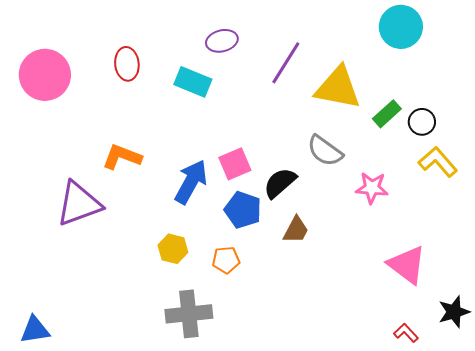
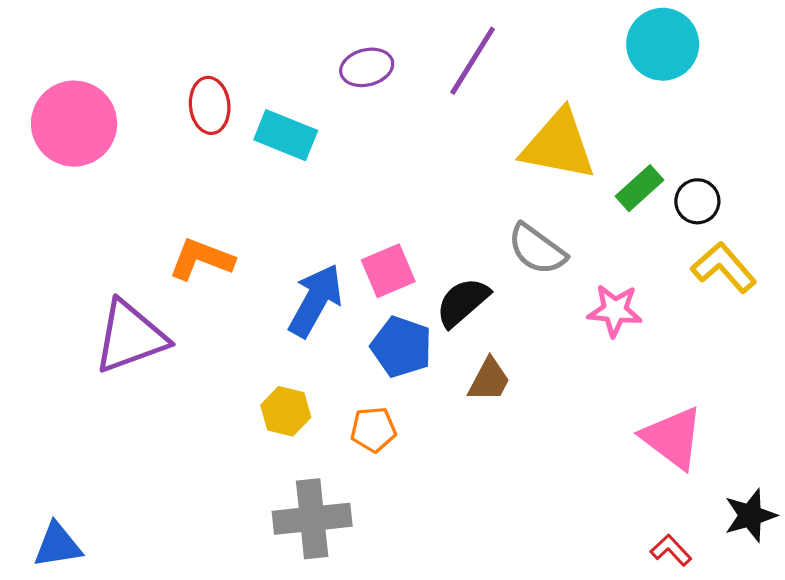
purple line: (286, 63) -> (473, 61), moved
cyan rectangle: (193, 82) -> (286, 135), moved

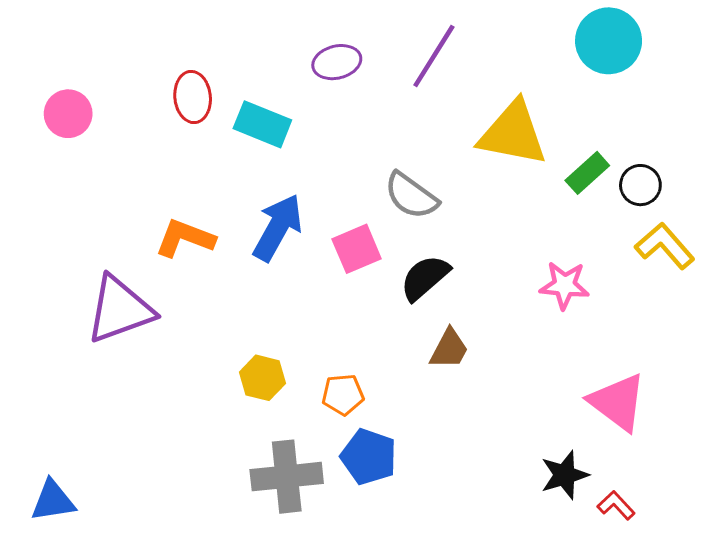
pink circle: (74, 124) -> (68, 114), size x0.6
gray semicircle: (537, 249) -> (411, 196), moved
blue arrow: (315, 300) -> (278, 228), moved
blue pentagon: (401, 347) -> (369, 457), moved
black star: (750, 515) -> (565, 475), moved

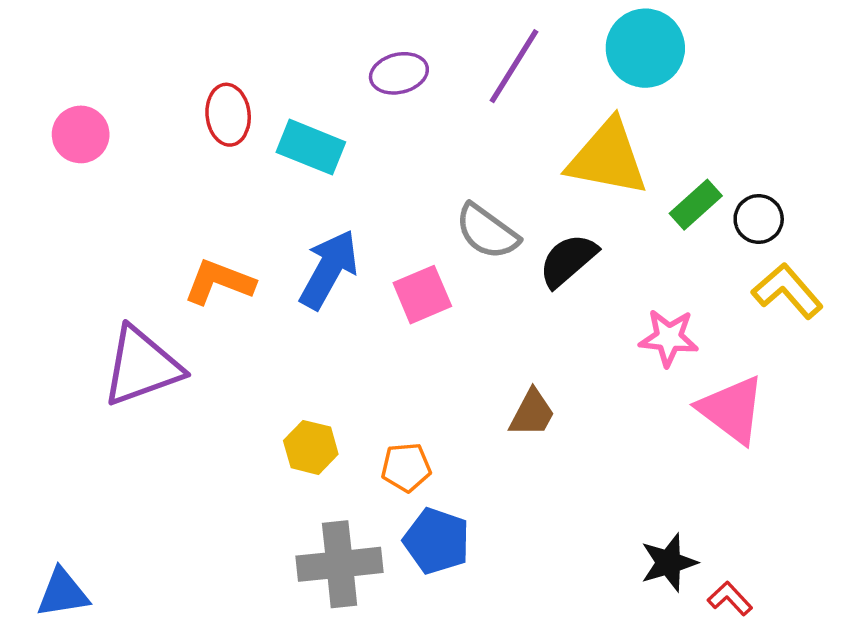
cyan circle: (609, 41) -> (645, 48), moved
black semicircle: (425, 278) -> (568, 260), moved
pink triangle: (618, 402) -> (732, 410), moved

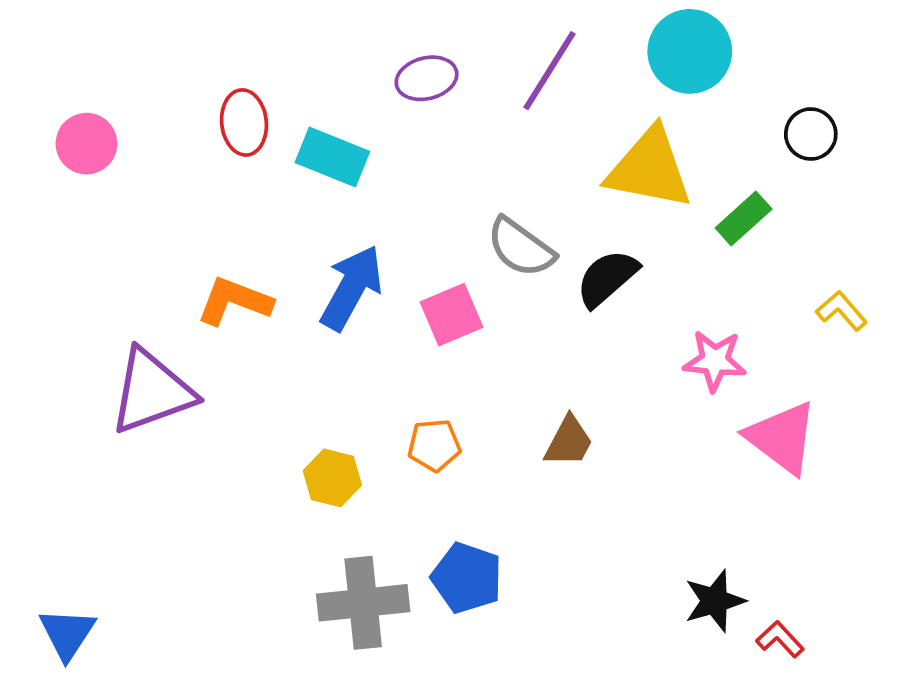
black circle: (759, 219) -> (811, 134), moved
yellow L-shape: (787, 291) -> (842, 311), size x0.7
orange pentagon: (406, 467) -> (434, 445), moved
blue triangle: (63, 593) -> (67, 634), turned -48

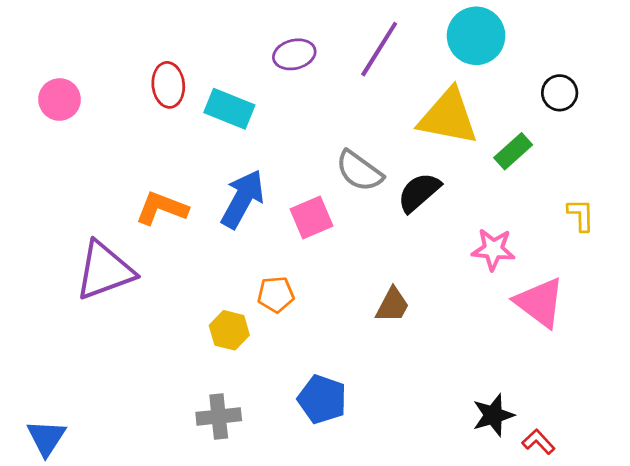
yellow L-shape: (842, 311) -> (581, 215), turned 40
orange pentagon: (434, 445) -> (276, 294), moved
gray cross: (363, 603) -> (219, 417), moved, size x0.7

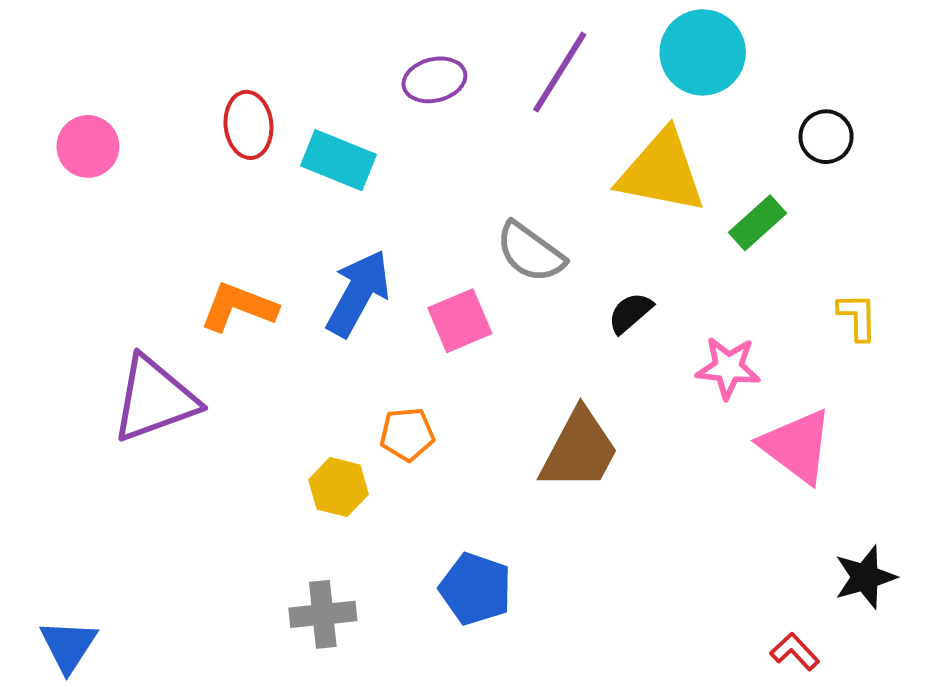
black semicircle: (419, 192) -> (630, 313), moved, size x0.7
brown trapezoid: (392, 305) -> (579, 450), size x1.6
black star: (493, 415) -> (865, 577), moved

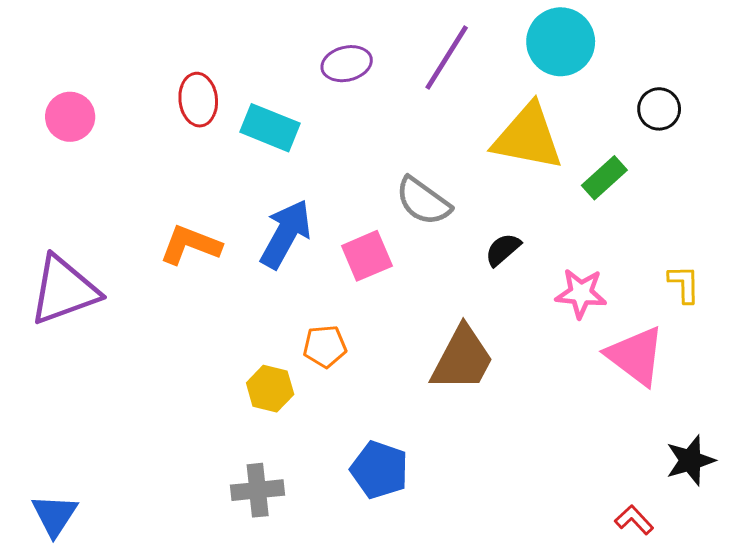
yellow L-shape: (857, 317) -> (684, 284), moved
purple triangle: (154, 399) -> (64, 290), moved

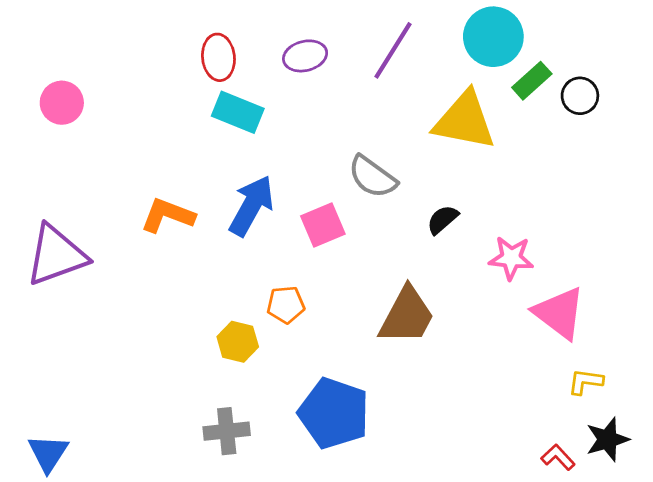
red ellipse: (198, 100) -> (218, 57), moved
green rectangle: (604, 178) -> (532, 81), moved
yellow L-shape: (684, 284) -> (585, 382), moved, turned -81
black star: (690, 460) -> (607, 439), moved
blue pentagon: (379, 470) -> (334, 413), size x1.4

